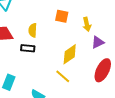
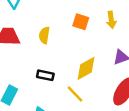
yellow arrow: (87, 24) -> (111, 20), moved
black rectangle: (28, 48) -> (45, 75), moved

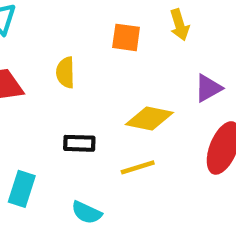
yellow diamond: (86, 68) -> (149, 119), turned 50
yellow line: (75, 94) -> (138, 167), turned -54

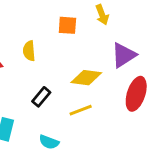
purple triangle: (208, 88) -> (124, 55), size x1.4
black rectangle: (79, 143) -> (41, 97), turned -48

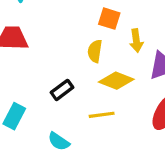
yellow arrow: (102, 15) -> (136, 41), moved
yellow semicircle: (29, 51) -> (95, 51), moved

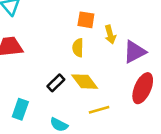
yellow diamond: (116, 81) -> (85, 82), moved, turned 40
yellow line: (102, 115) -> (99, 110), moved

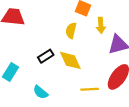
yellow line: (99, 110) -> (90, 89), moved

